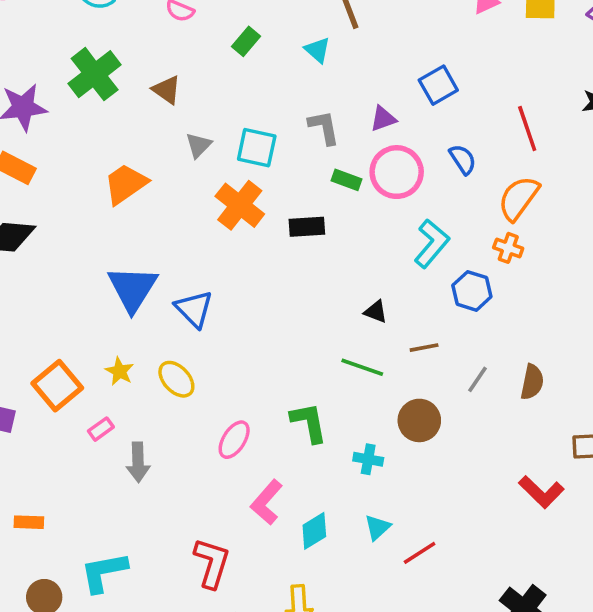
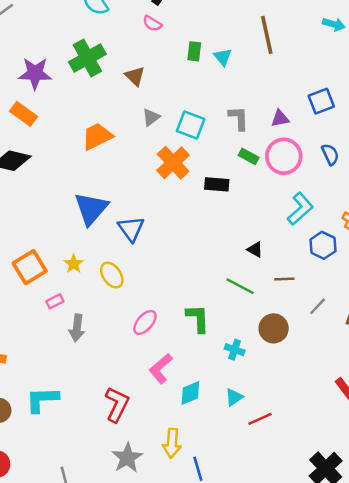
green rectangle: (246, 41) -> (194, 51), turned -42
cyan triangle: (317, 50) -> (223, 57), moved

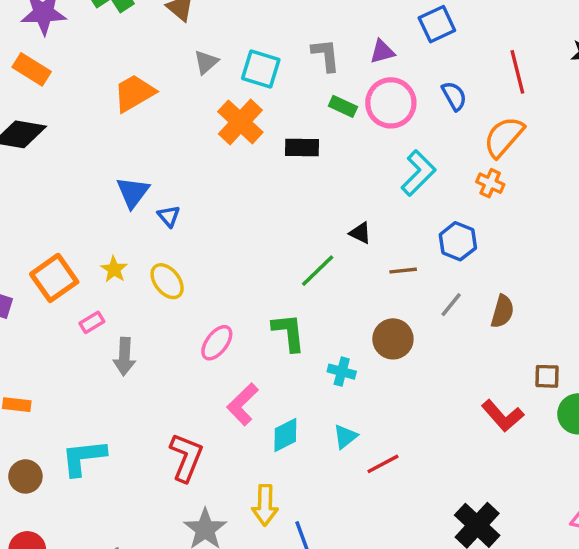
blue triangle: (91, 209) -> (133, 192), size x0.7
blue triangle: (131, 229) -> (169, 216), moved, size x0.6
blue hexagon: (323, 245) -> (458, 241), moved
green line: (240, 286) -> (318, 271), moved, turned -68

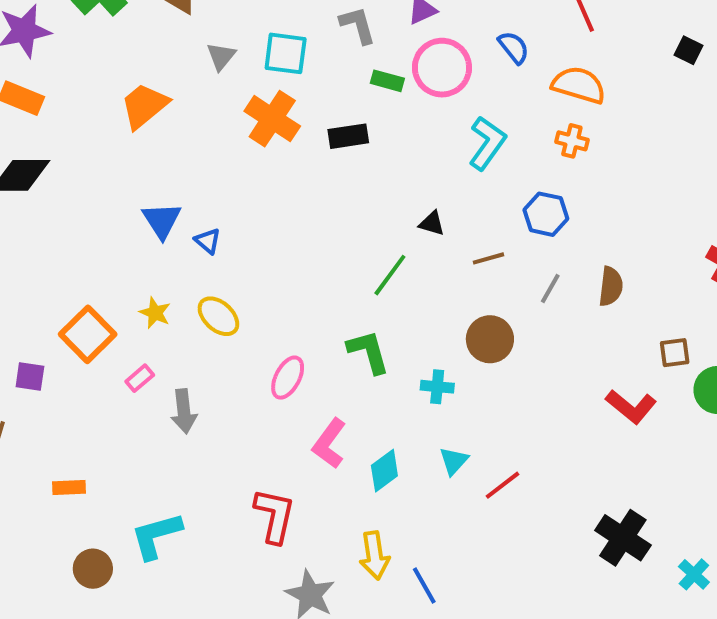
orange semicircle: (504, 137) -> (579, 85), turned 75

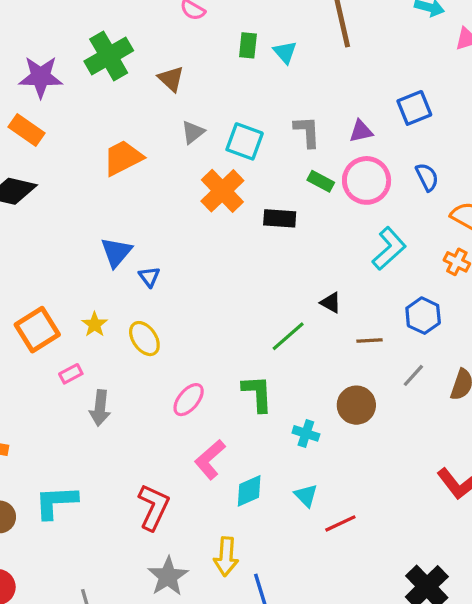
cyan triangle: (454, 461) -> (306, 495), turned -40

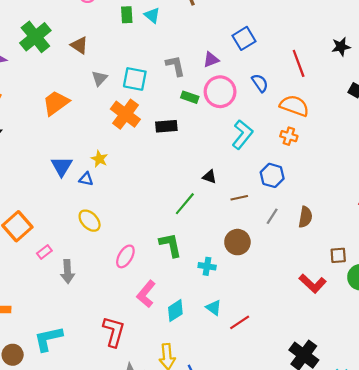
blue triangle: (149, 277) -> (86, 179), turned -32
yellow star: (95, 324) -> (99, 159), moved

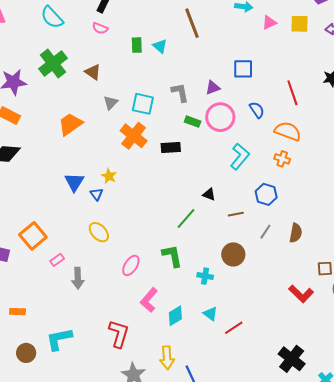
blue square: (244, 38) -> (243, 69), turned 30
blue triangle: (86, 179) -> (97, 194), turned 40

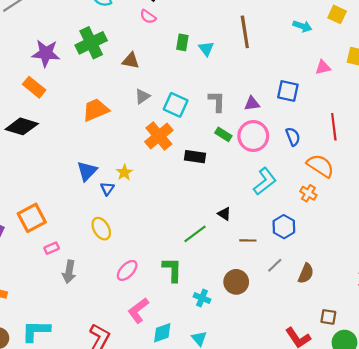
pink triangle: (269, 22) -> (323, 67), moved
brown triangle: (93, 72) -> (131, 61), turned -36

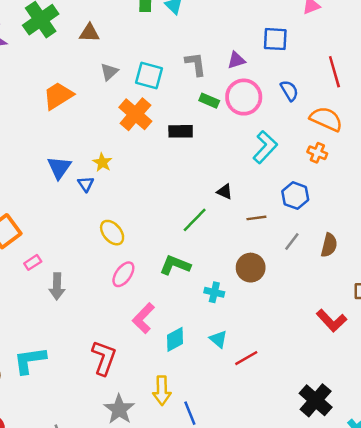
yellow ellipse: (101, 229) -> (112, 233), moved
green L-shape: (172, 270) -> (175, 265), turned -60

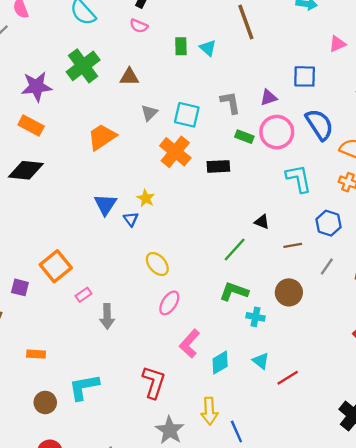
blue semicircle: (289, 91) -> (319, 124), size x1.6
cyan L-shape: (265, 147) -> (299, 178), turned -52
green L-shape: (175, 265) -> (234, 292), moved

